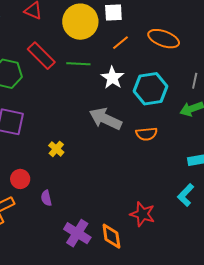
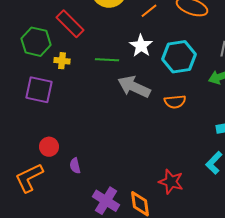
green line: (78, 64) -> (107, 60), moved
yellow cross: (56, 149) -> (62, 61), moved, turned -35

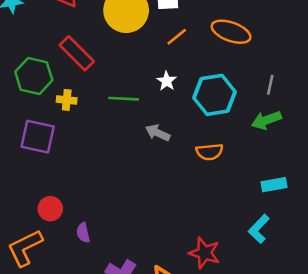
white star: (141, 46) -> (167, 81), size x0.7
gray arrow: (134, 87) -> (158, 133), size x0.6

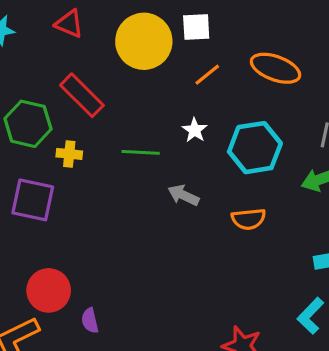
red circle: (50, 209) -> (49, 290), size x1.4

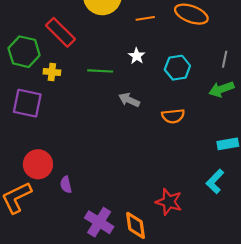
orange line: (207, 75) -> (145, 18), turned 30
cyan hexagon: (255, 148) -> (177, 68), size x0.7

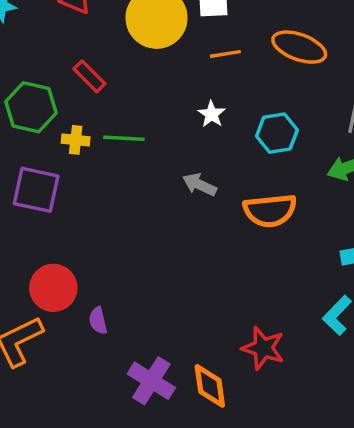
red rectangle: (61, 32) -> (89, 76), size x0.7
green line: (100, 71) -> (124, 138), moved
orange semicircle: (173, 116) -> (270, 210), size x1.4

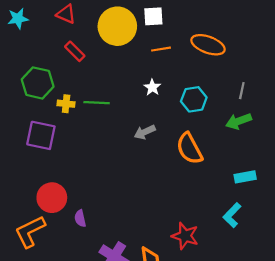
red rectangle: (89, 76) -> (75, 51), moved
gray arrow: (200, 185) -> (145, 132), turned -50
orange semicircle: (270, 210) -> (189, 148), turned 68

